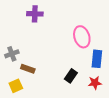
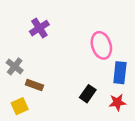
purple cross: (35, 14) -> (39, 28), moved, turned -35
gray cross: (12, 54) -> (15, 66), turned -32

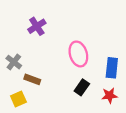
pink ellipse: (101, 45) -> (78, 54), moved

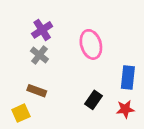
pink ellipse: (78, 54) -> (91, 44), moved
gray cross: (14, 62) -> (39, 55), moved

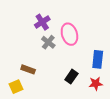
purple cross: (42, 30) -> (42, 22), moved
gray cross: (39, 55) -> (48, 42), moved

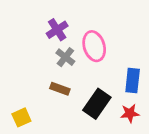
brown rectangle: (28, 69) -> (60, 89), moved
black rectangle: (71, 77) -> (97, 104), size x1.5

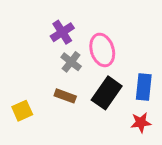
black rectangle: (97, 104) -> (107, 93), moved
yellow square: (21, 117) -> (22, 111), moved

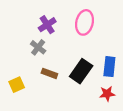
pink ellipse: (102, 50) -> (85, 22), moved, turned 30
gray cross: (71, 62) -> (38, 47), moved

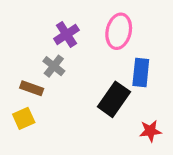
blue rectangle: (109, 67) -> (141, 72), moved
brown rectangle: (49, 73) -> (32, 88), moved

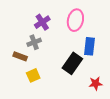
gray cross: (54, 66) -> (34, 42), turned 32
yellow square: (24, 118) -> (33, 75), moved

